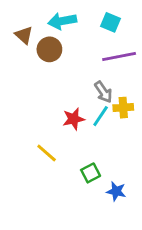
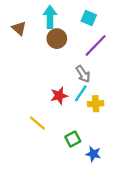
cyan arrow: (62, 21) -> (50, 17), turned 100
brown circle: (49, 49) -> (57, 39), moved
purple line: (119, 56) -> (96, 45), turned -35
yellow cross: (123, 108) -> (96, 104), moved

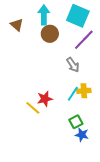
cyan square: (89, 18) -> (78, 16), size x1.6
cyan line: (81, 93) -> (73, 94), moved
red star: (59, 96) -> (45, 99), moved
green square: (73, 139) -> (76, 122), moved

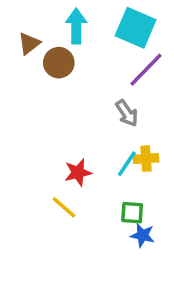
brown triangle: (17, 25) -> (29, 43), turned 40
brown circle: (50, 34) -> (59, 63), moved
yellow line: (33, 108) -> (64, 207), moved
green square: (76, 122) -> (132, 213), turned 32

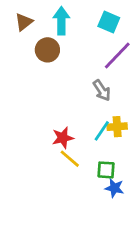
cyan square: (136, 28) -> (109, 22), size x0.7
brown triangle: (29, 43) -> (24, 22), moved
yellow line: (64, 207) -> (70, 159), moved

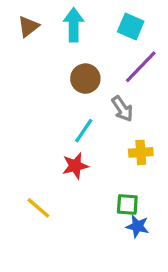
brown circle: (47, 50) -> (85, 79), moved
cyan line: (102, 131) -> (84, 131), moved
yellow line: (70, 159) -> (38, 208), moved

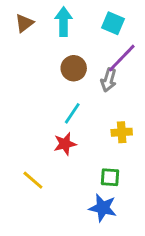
gray arrow: (122, 109) -> (109, 80), moved, turned 50
blue star: (137, 226) -> (103, 208), moved, size x1.4

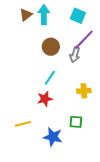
brown triangle: (24, 23) -> (26, 15), moved
yellow line: (33, 180) -> (23, 124), turned -56
blue star: (103, 208) -> (53, 137), moved

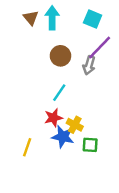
brown triangle: (26, 15) -> (31, 18), turned -32
yellow cross: (84, 91) -> (75, 125), moved, turned 32
yellow line: (23, 124) -> (27, 147), turned -56
blue star: (53, 137) -> (63, 137), moved

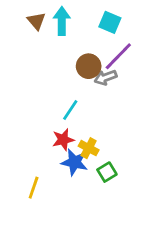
brown circle: (60, 56) -> (89, 66), moved
gray arrow: (89, 65) -> (106, 77), turned 54
green square: (90, 145) -> (107, 172), turned -35
yellow line: (27, 147) -> (34, 188), moved

